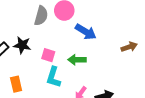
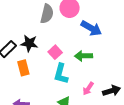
pink square: (48, 55) -> (55, 52), turned 32
orange rectangle: (16, 84) -> (23, 68), moved

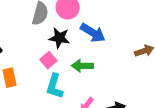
black star: (29, 43) -> (59, 38), moved

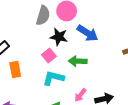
cyan L-shape: (54, 86) -> (53, 78), turned 85

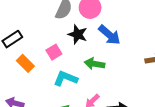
pink square: (49, 55) -> (54, 52), moved
orange rectangle: (15, 69) -> (25, 63), turned -42

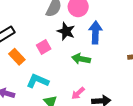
blue arrow: (109, 35) -> (95, 32), turned -130
cyan L-shape: (66, 78) -> (38, 81), moved

